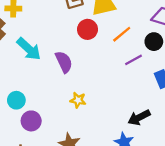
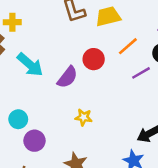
red circle: (87, 29) -> (94, 59), moved
purple semicircle: (64, 62) -> (67, 77), turned 65

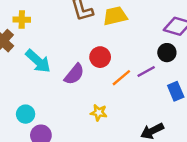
orange line: (128, 46) -> (121, 78), moved
yellow star: (84, 117) -> (99, 113), moved

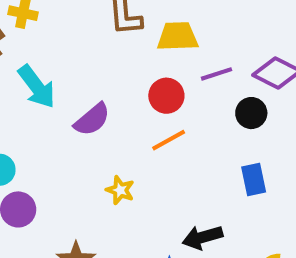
red circle: (100, 57) -> (166, 96), moved
purple line: (146, 72) -> (216, 74), moved

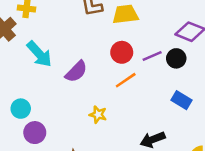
purple line: (216, 74) -> (152, 56), moved
blue rectangle: (254, 179) -> (182, 100), turned -42

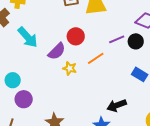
red circle: (122, 52) -> (76, 36), moved
yellow star: (98, 115) -> (70, 68), moved

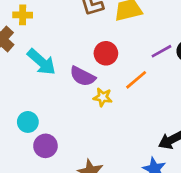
purple semicircle: (57, 51) -> (83, 76), turned 78

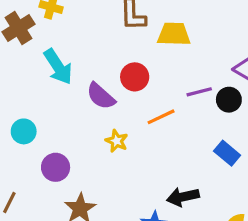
yellow star: (103, 97) -> (117, 141), moved
purple circle: (45, 146) -> (56, 167), moved

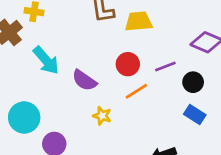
red circle: (135, 77) -> (128, 64), moved
black circle: (229, 100) -> (193, 82), moved
cyan circle: (24, 131) -> (24, 117), size x1.5

